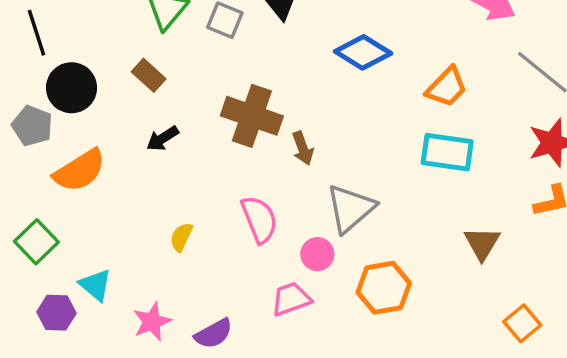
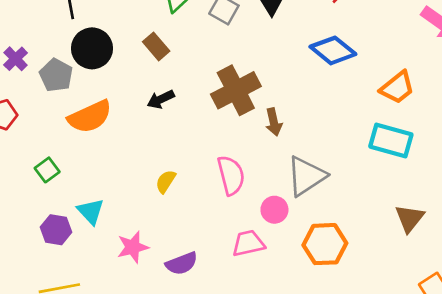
brown cross: (252, 116) -> (236, 90), turned 36
green square: (36, 242) -> (47, 170), size x0.7

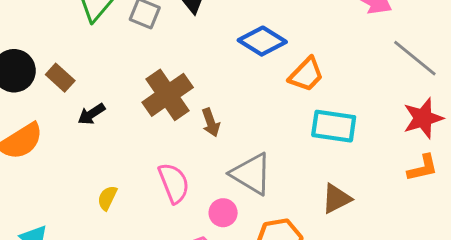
brown rectangle: (156, 46) -> (60, 78), moved
orange trapezoid: (397, 87) -> (306, 74), moved
gray triangle: (306, 176) -> (251, 174), turned -48
brown triangle: (410, 218) -> (336, 199), moved, turned 32

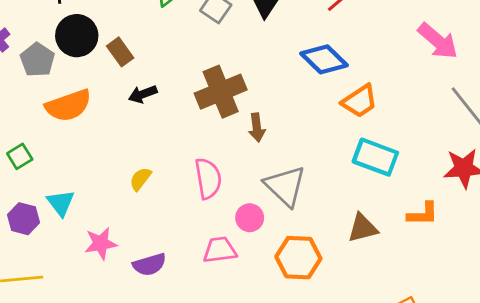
orange L-shape: (423, 168) -> (423, 214), moved

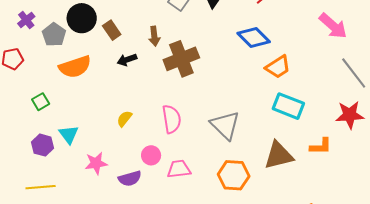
brown arrow: (257, 128) -> (154, 36), moved
pink circle: (250, 218) -> (151, 155), moved
brown triangle: (363, 228) -> (279, 155), size x1.4

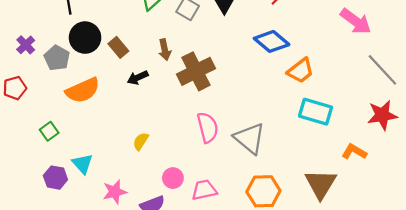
pink semicircle: (172, 119) -> (208, 127), moved
orange L-shape: (321, 146) -> (354, 152), turned -145
brown triangle: (279, 155) -> (321, 184), moved, turned -40

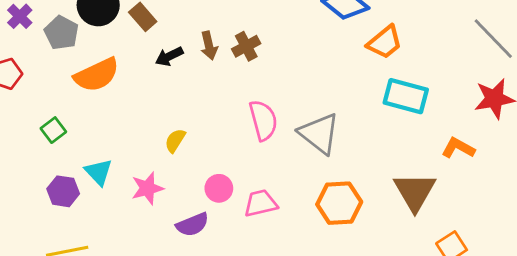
brown arrow: (165, 50) -> (209, 46), moved
brown cross: (196, 71) -> (246, 46), size x0.6
pink star: (115, 192) -> (147, 188), moved

